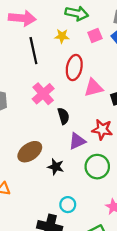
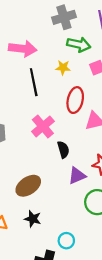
black star: (56, 167) -> (33, 219), moved

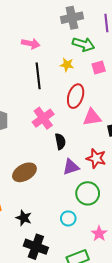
pink arrow: (23, 49) -> (31, 44), size x0.7
black star: (33, 219) -> (24, 218), moved
cyan circle: (66, 241) -> (68, 218), moved

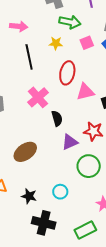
cyan circle: (68, 218) -> (60, 192), moved

